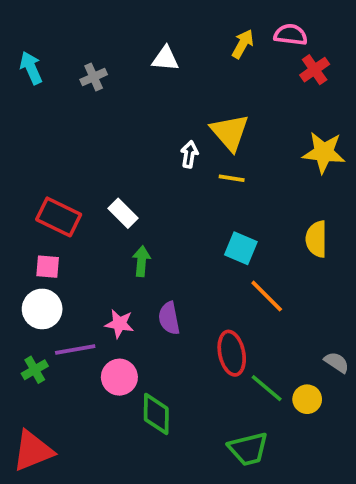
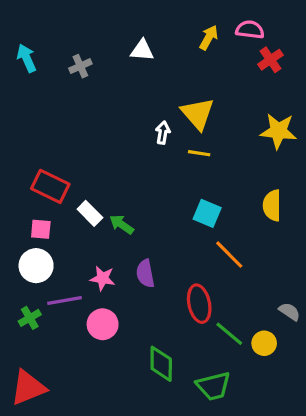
white rectangle: (123, 213) -> (90, 213), moved
green arrow: (141, 261) -> (122, 224), turned -60
green diamond: (156, 414) -> (161, 364), moved

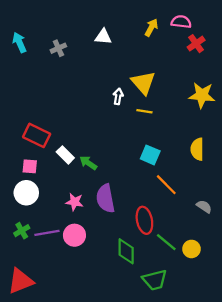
purple semicircle: (145, 274) -> (105, 198), size x1.4
purple line: (65, 300) -> (47, 233), moved
gray semicircle: (289, 312) -> (204, 207), moved
green diamond: (161, 364) -> (126, 251), moved

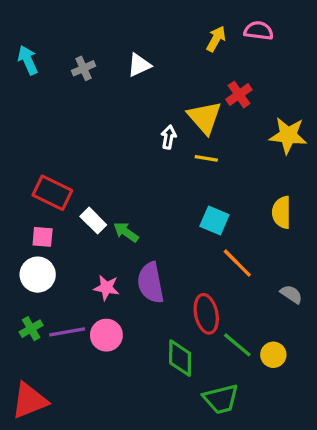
white triangle: (103, 37) -> (139, 65), moved, turned -30
red cross: (196, 44) -> (239, 95), moved

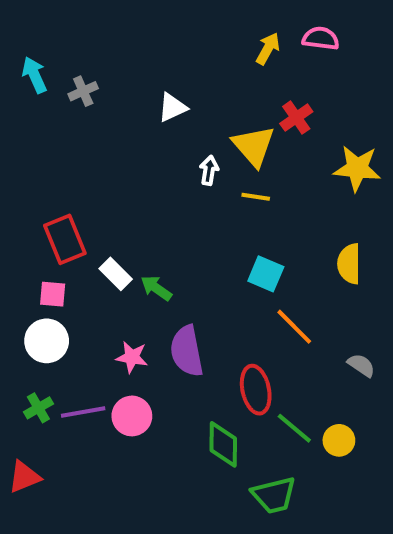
white triangle: (139, 65) -> (172, 107), moved
gray cross: (83, 68) -> (83, 91), moved
red rectangle: (52, 193) -> (65, 239), turned 42
red triangle: (29, 401) -> (24, 477), moved, size x0.7

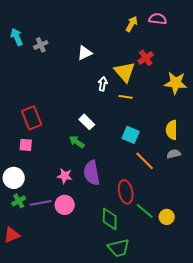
white rectangle: (116, 274) -> (87, 122), moved
white circle: (47, 341) -> (14, 178), moved
gray semicircle: (361, 365) -> (174, 154), moved, turned -48
green trapezoid: (274, 495) -> (119, 248), moved

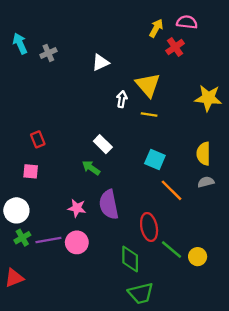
red cross: (146, 58) -> (175, 47), moved
red rectangle: (32, 118) -> (38, 139), size x0.6

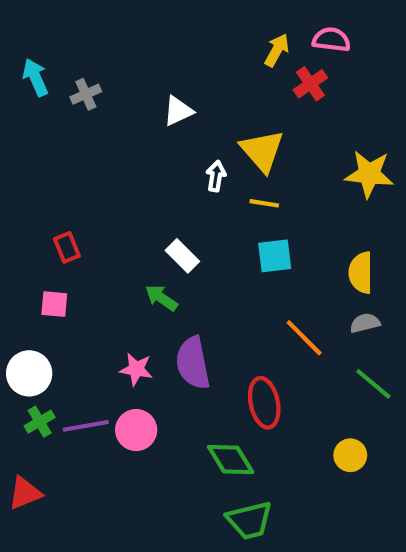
cyan square: (155, 160) -> (275, 256), moved, turned -30
green line: (172, 249) -> (373, 384), moved
green diamond: (130, 259) -> (231, 459), turned -32

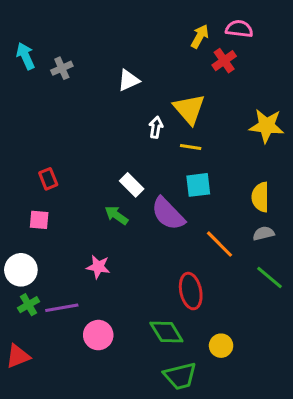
purple semicircle: (193, 363) -> (168, 214), moved, turned -33
pink circle: (136, 430) -> (98, 335), moved
yellow circle: (350, 455) -> (221, 346), moved

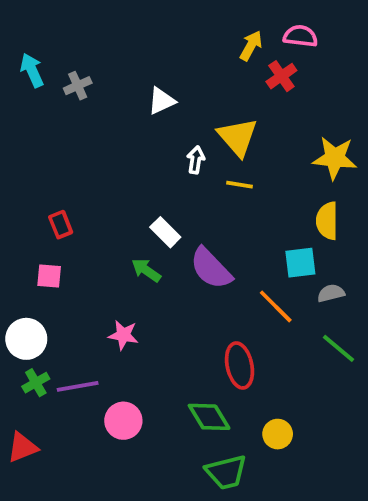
cyan square: (198, 185) -> (300, 263), moved
yellow semicircle: (260, 197) -> (327, 221), moved

